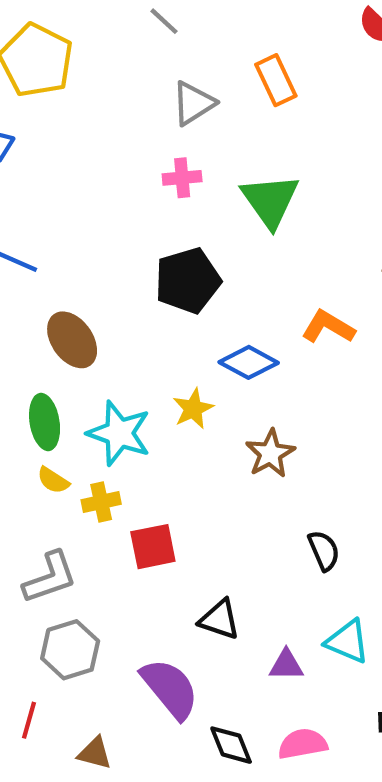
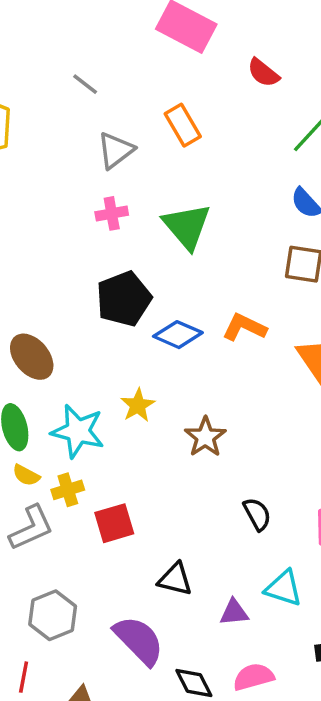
blue diamond: (249, 362) -> (178, 335), moved
gray L-shape: (50, 577) -> (31, 528), moved

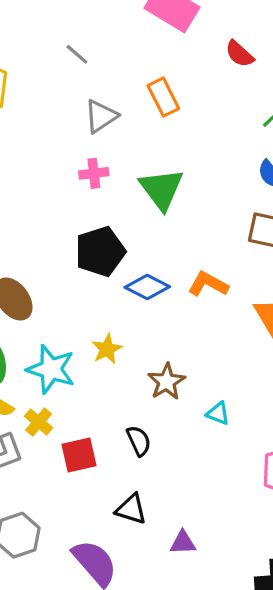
yellow cross: (68, 490) -> (39, 422), turned -36
black semicircle: (257, 514) -> (139, 441), moved
cyan triangle: (284, 588) -> (218, 413), moved, size x0.7

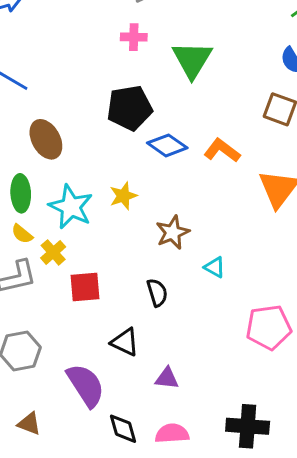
black semicircle: (139, 441) -> (157, 293), moved

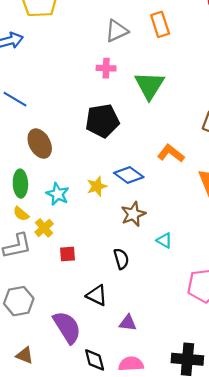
blue diamond: (167, 145) -> (129, 175), moved
cyan star: (71, 207) -> (58, 194), size x0.7
red square: (85, 287) -> (68, 254), size x0.7

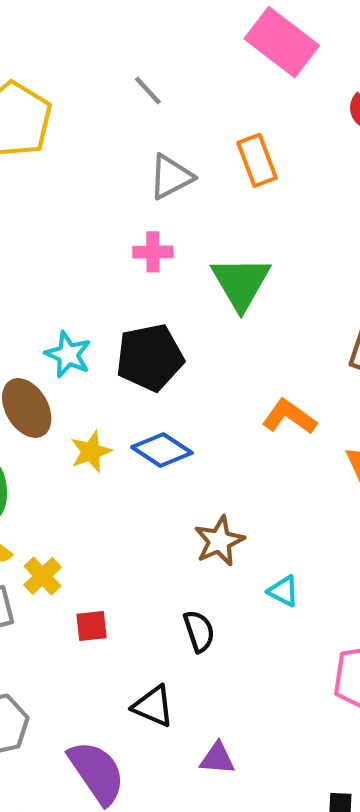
blue diamond: (129, 175) -> (162, 450), moved
yellow star: (97, 186) -> (91, 452), moved
cyan star: (58, 194) -> (68, 355), moved

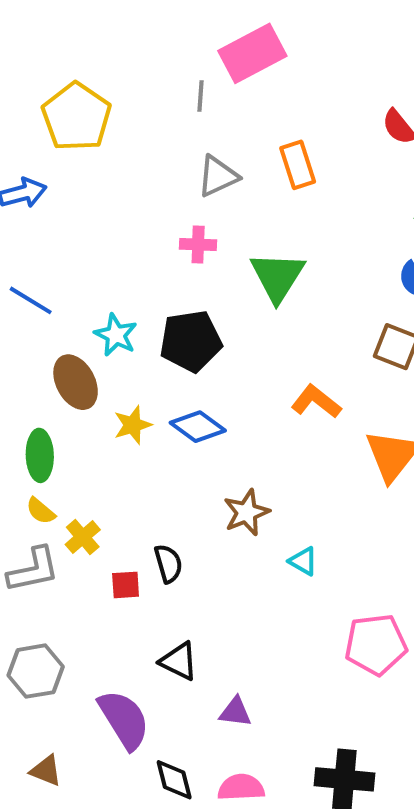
pink rectangle: (282, 42) -> (252, 53), moved, turned -68
gray line: (148, 91) -> (200, 96), turned 44
black semicircle: (199, 631) -> (168, 564), moved

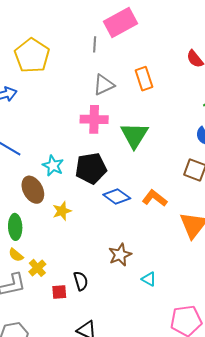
pink cross: (198, 244) -> (94, 119), size x1.5
blue diamond: (198, 427) -> (117, 197), moved

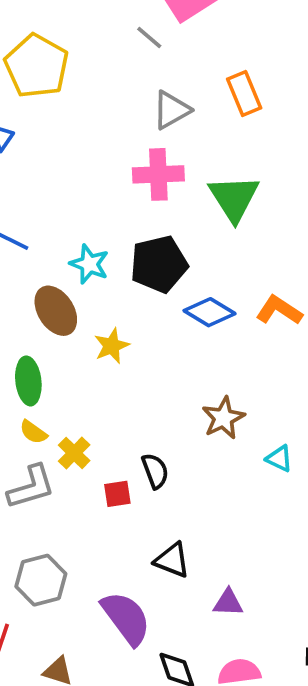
gray line: (95, 44) -> (149, 37), turned -49

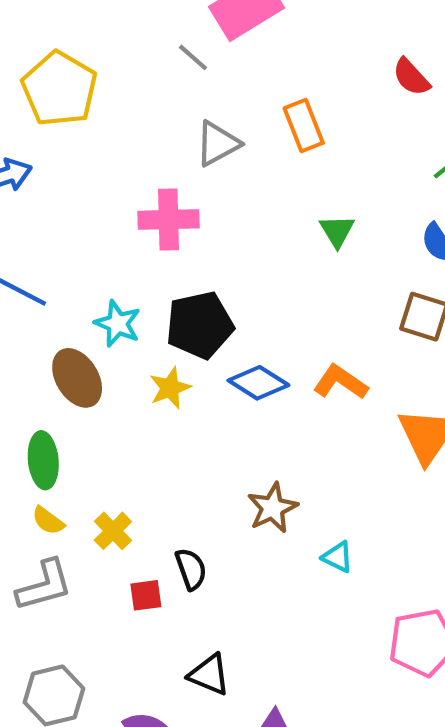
pink cross: (158, 174) -> (169, 220), moved
green triangle: (234, 198) -> (337, 231), moved, size x0.6
yellow star: (112, 346) -> (170, 388), moved
yellow cross: (74, 453) -> (113, 531), moved

